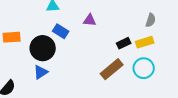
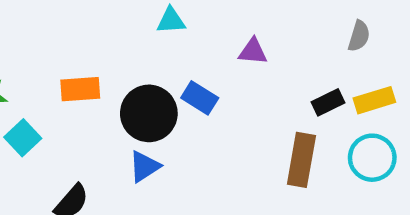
gray semicircle: (151, 20) -> (359, 36), moved
blue rectangle: (61, 31) -> (200, 98), moved
brown rectangle: (112, 69) -> (301, 160), turned -40

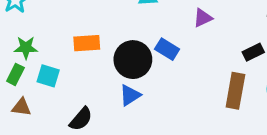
purple triangle: (253, 52) -> (203, 18), turned -30
cyan square: (23, 138) -> (48, 76), turned -30

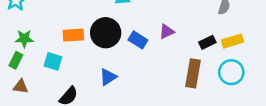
purple triangle: (203, 18) -> (167, 32), moved
black circle: (133, 60) -> (106, 33), moved
cyan square: (48, 76) -> (53, 61), moved

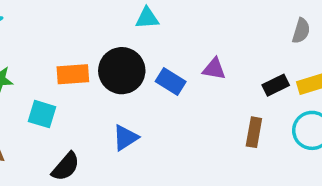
purple triangle: (167, 32) -> (214, 69), turned 35
brown rectangle: (193, 73) -> (254, 132), size x0.7

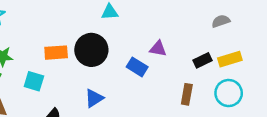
gray semicircle: (301, 31) -> (221, 21), turned -126
blue rectangle: (171, 81) -> (137, 67), moved

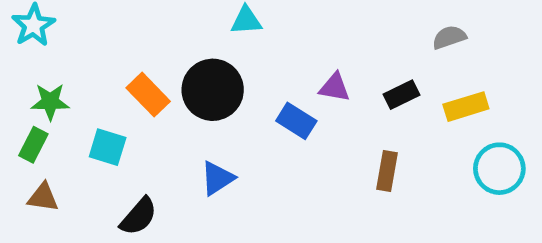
orange rectangle: (56, 53) -> (148, 95), turned 50
black rectangle: (202, 60) -> (401, 95), moved
cyan circle: (229, 93) -> (499, 169), moved

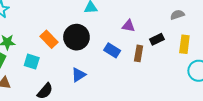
purple triangle: (335, 87) -> (128, 26), moved
yellow rectangle: (466, 107) -> (184, 44), turned -66
brown rectangle: (387, 171) -> (139, 53), moved

